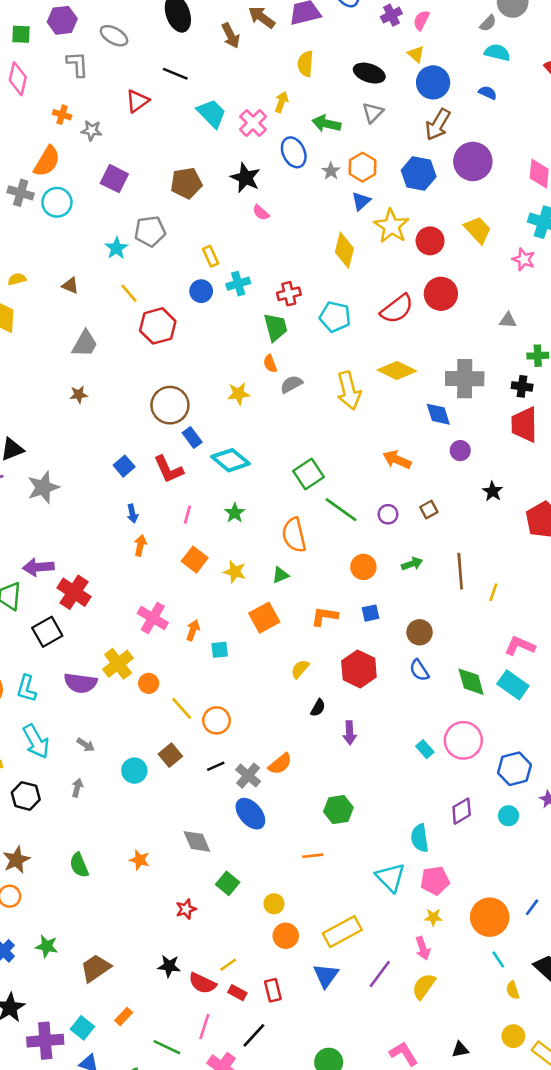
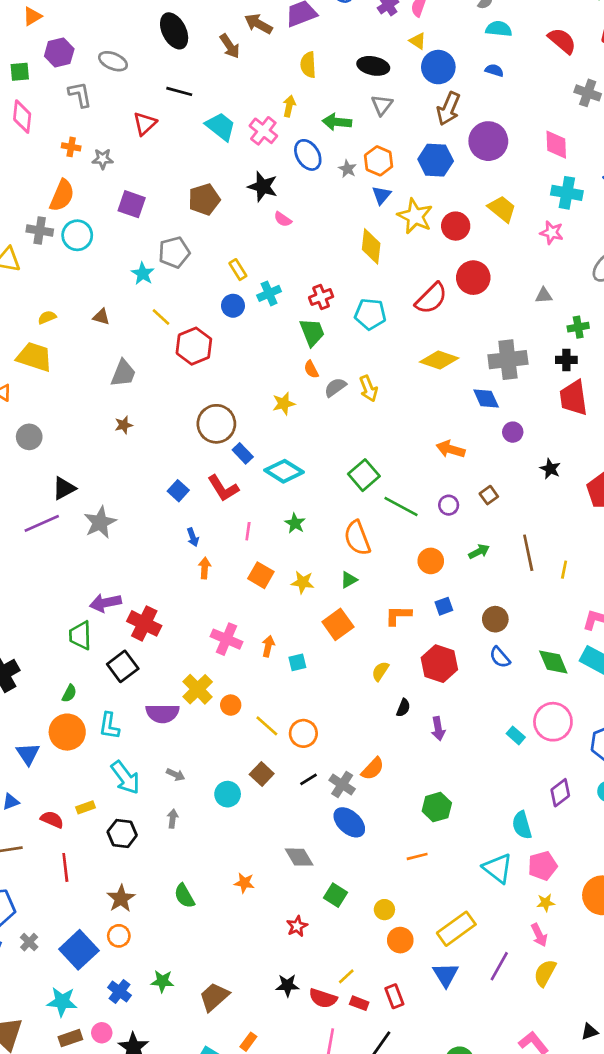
yellow arrow: (349, 391) -> (369, 388), moved, size x0.7

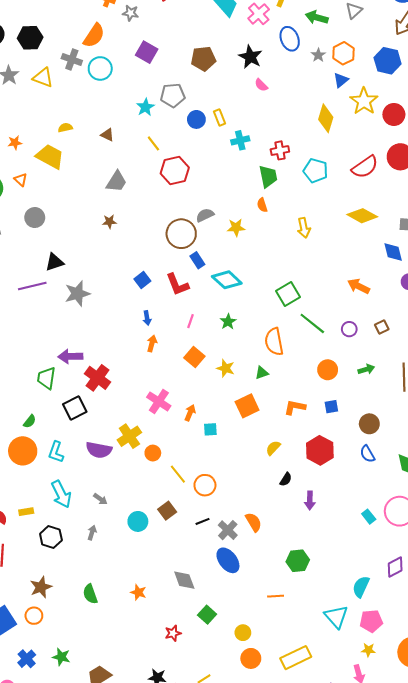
blue circle: (233, 306) -> (196, 119), moved
gray semicircle: (335, 387) -> (205, 215), moved
orange semicircle: (373, 769) -> (254, 522), turned -84
cyan semicircle: (522, 825) -> (361, 587), turned 30

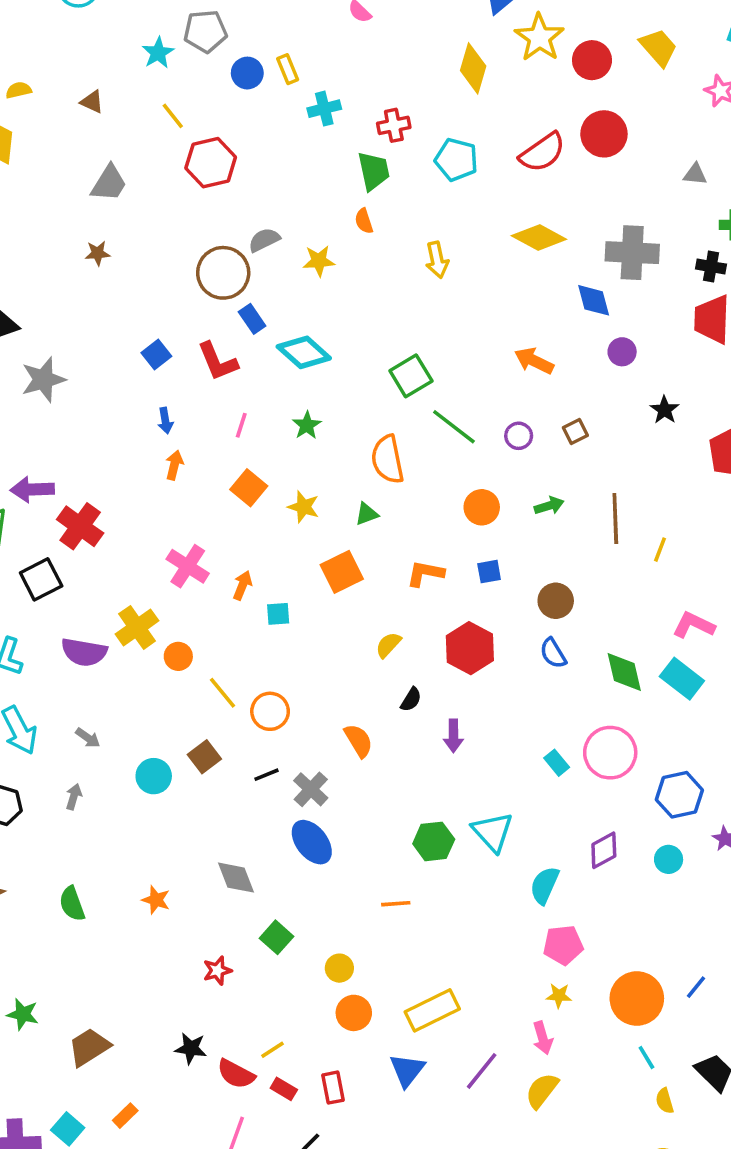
orange semicircle: (254, 522) -> (358, 741), moved
cyan triangle: (336, 617) -> (493, 832), moved

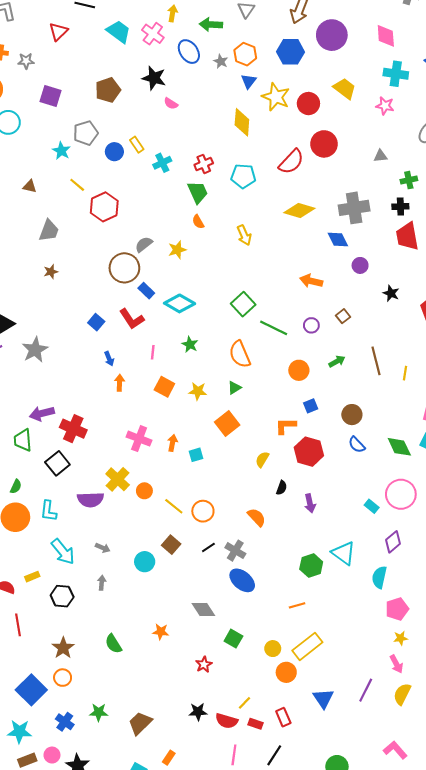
orange L-shape: (425, 573) -> (286, 426), moved
purple diamond: (604, 850) -> (393, 542), moved
yellow rectangle: (432, 1010) -> (307, 646), moved

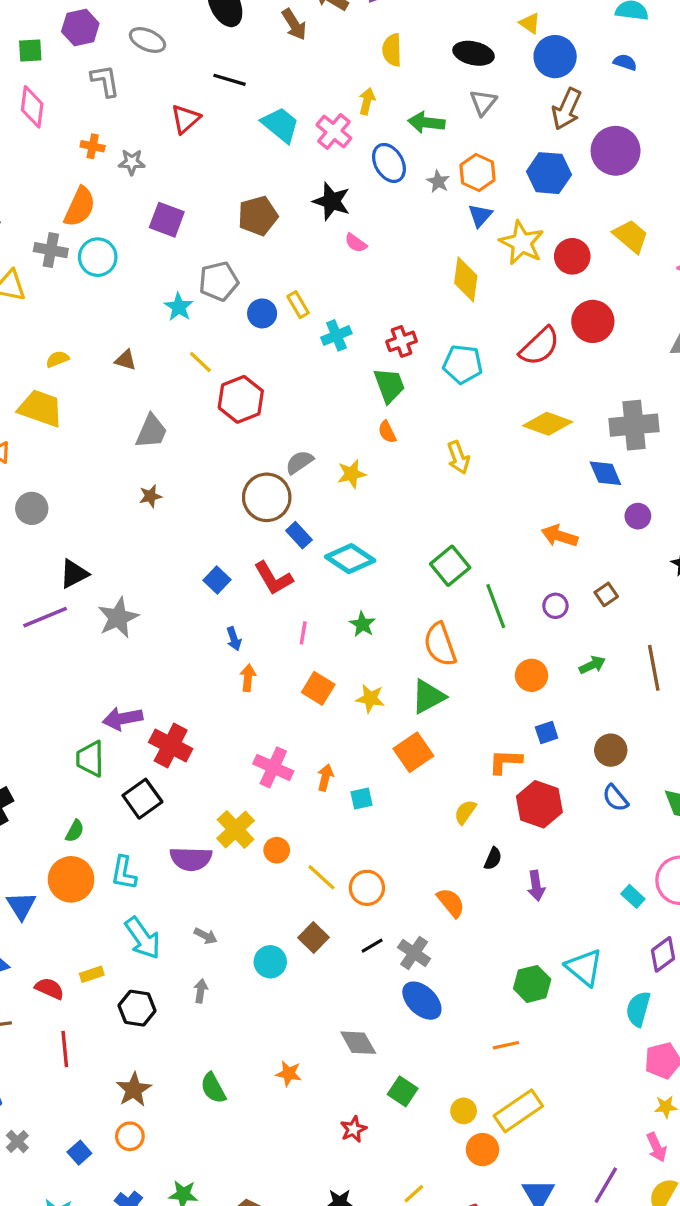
green line: (274, 328) -> (496, 606), turned 40
green triangle: (234, 388) -> (428, 697), size x1.6
blue square: (31, 690) -> (79, 1153), size x0.5

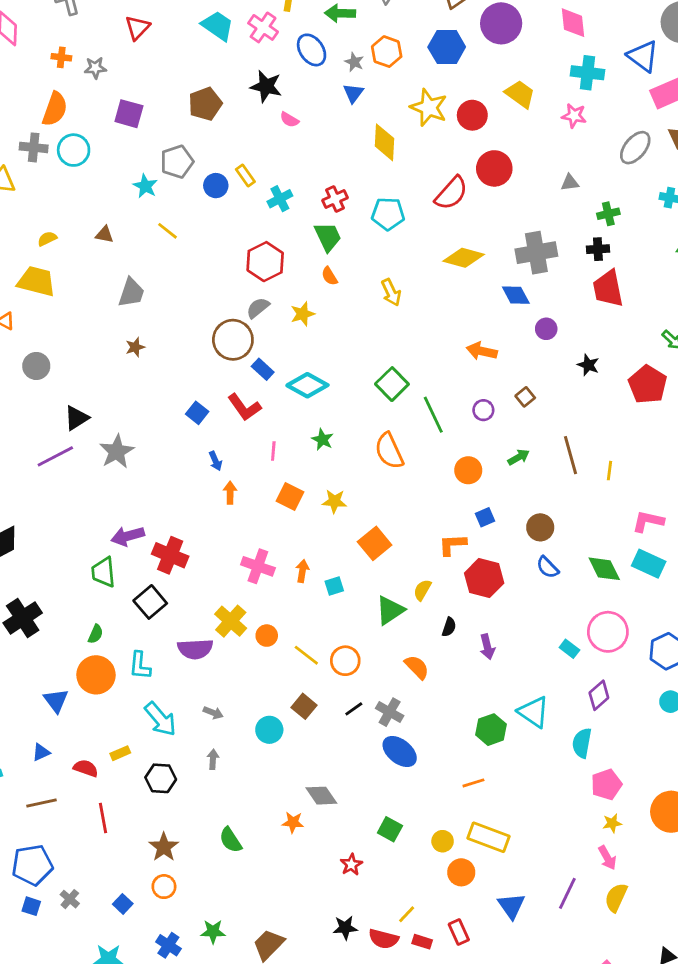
blue triangle: (480, 215) -> (353, 93), moved
red hexagon: (241, 399) -> (265, 262), moved
green triangle: (428, 697) -> (390, 610), moved
gray diamond: (358, 1043) -> (321, 796), moved
yellow rectangle: (518, 1111) -> (489, 837), turned 60

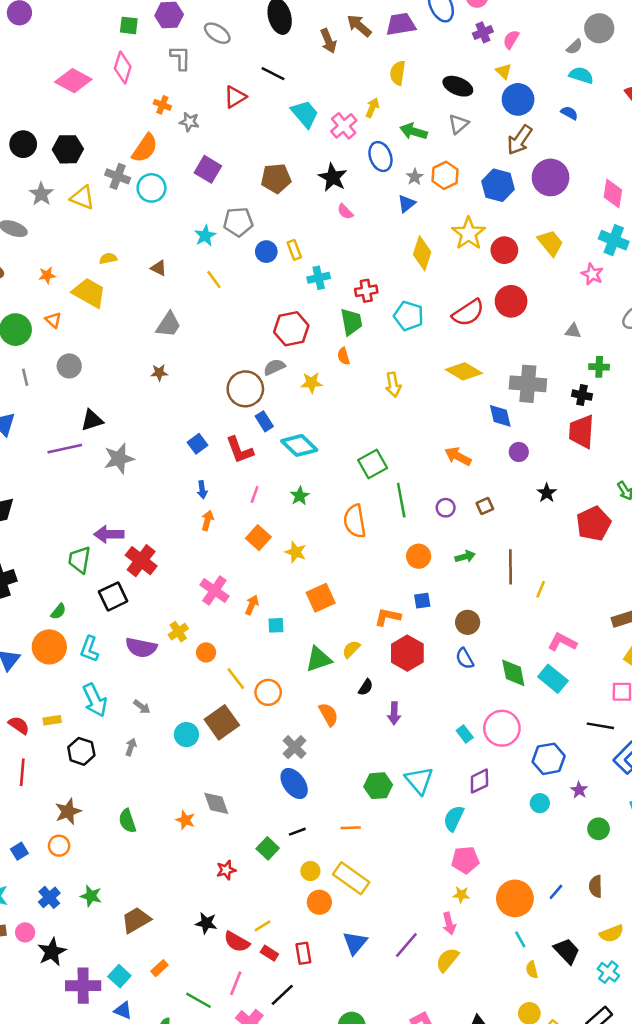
yellow cross: (231, 621) -> (178, 632), size x0.7
brown square: (304, 706) -> (222, 722), size x1.5
black line: (354, 709) -> (297, 832), moved

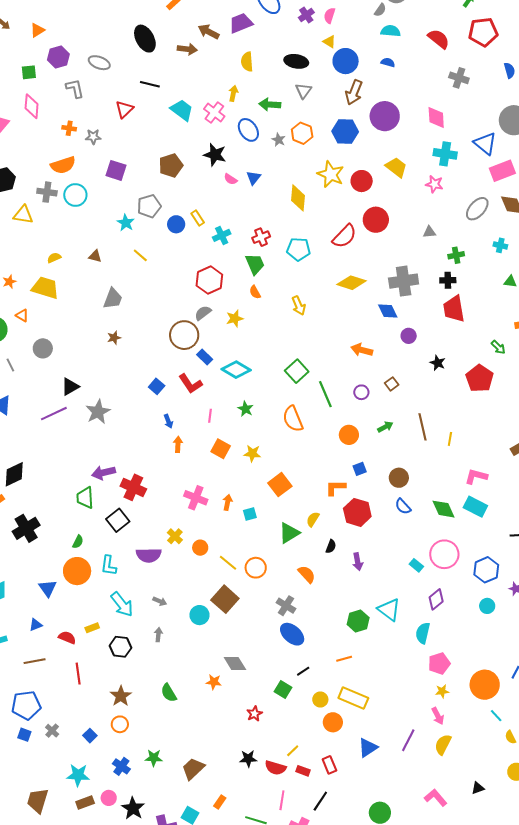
brown arrow: (328, 41) -> (187, 49), turned -48
orange semicircle: (145, 148) -> (63, 165), turned 50
blue triangle: (407, 204) -> (254, 178), moved
blue triangle: (355, 943) -> (368, 748), turned 30

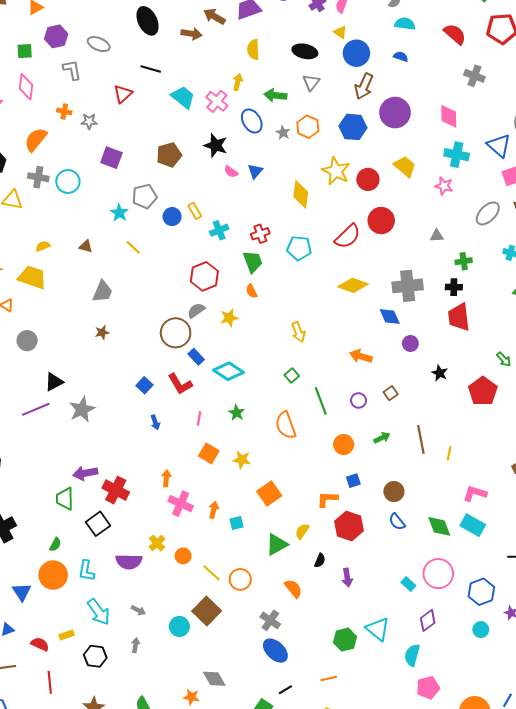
orange semicircle: (63, 165) -> (36, 140), moved, turned 145
yellow arrow: (299, 306) -> (298, 332), moved
green square: (297, 371) -> (292, 376), size x0.6
orange arrow: (178, 444) -> (166, 478), moved

